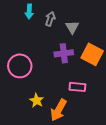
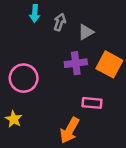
gray triangle: (72, 27) -> (86, 32), turned 32
yellow star: (37, 101) -> (14, 119), moved

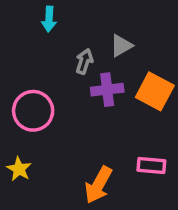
gray arrow: (60, 22) -> (84, 61), moved
pink rectangle: (92, 103) -> (151, 165), moved

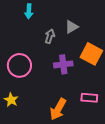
purple cross: (107, 90) -> (63, 64), moved

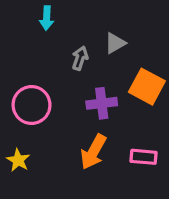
orange arrow: (58, 109) -> (93, 152), moved

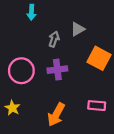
purple cross: (102, 103) -> (57, 70), moved
orange arrow: (93, 152) -> (56, 115), moved

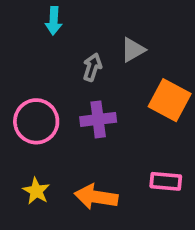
yellow star: (12, 108) -> (36, 191), moved
orange arrow: (56, 115) -> (96, 197), turned 70

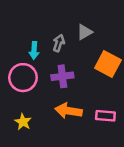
cyan arrow: (54, 21) -> (34, 50), moved
orange arrow: (96, 197) -> (69, 111), moved

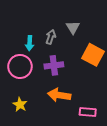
gray triangle: (85, 32) -> (73, 27), turned -32
pink rectangle: (105, 116) -> (88, 112), moved

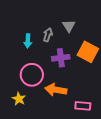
purple cross: (54, 65) -> (61, 58), moved
pink circle: (20, 66) -> (32, 75), moved

